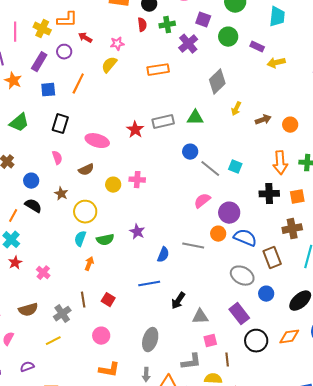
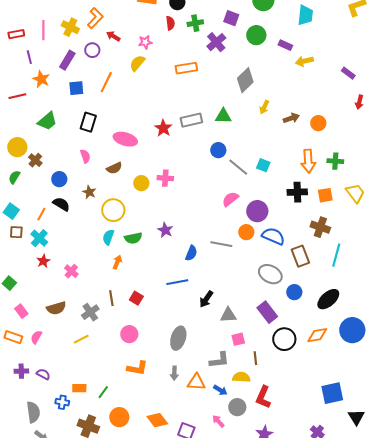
orange L-shape: (67, 20) -> (95, 18), turned -45
brown cross: (292, 229) -> (320, 227), turned 30
purple semicircle: (27, 367) -> (43, 374), moved, turned 48

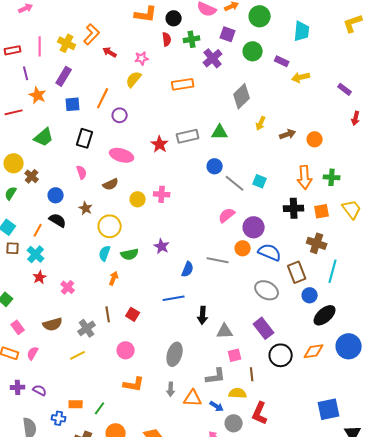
purple circle: (92, 50) -> (120, 115), moved
blue circle: (294, 292) -> (310, 295), moved
black arrow: (206, 299) -> (203, 315), turned -30

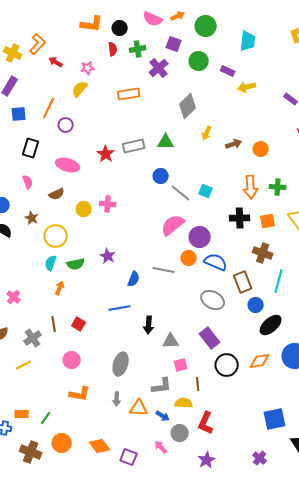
pink semicircle: (227, 215) -> (173, 225), size x1.4

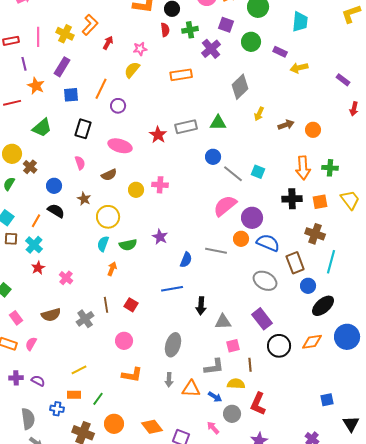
red arrow: (56, 62) -> (108, 43), turned 88
yellow line: (24, 365) -> (79, 370), moved
blue square: (275, 419) -> (327, 400), size x0.6

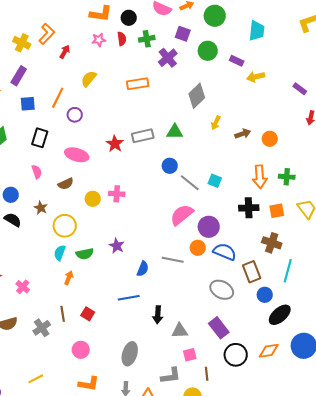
pink star: (140, 49) -> (99, 40), moved

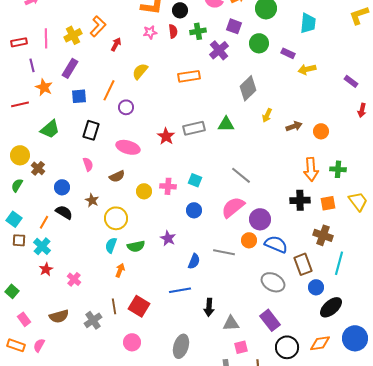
yellow cross: (22, 43) -> (73, 35), turned 36
blue circle: (170, 166) -> (194, 210), moved
cyan square: (215, 181) -> (195, 180), moved
red square: (88, 314) -> (139, 306), size x1.5

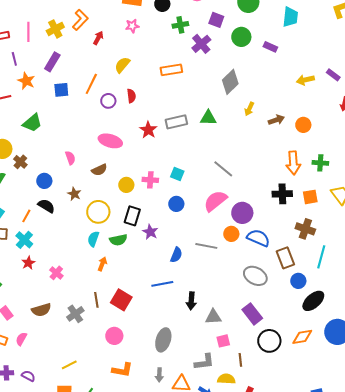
red semicircle: (173, 31) -> (131, 96), moved
yellow arrow: (307, 69) -> (305, 80), moved
black rectangle: (91, 130) -> (132, 216), moved

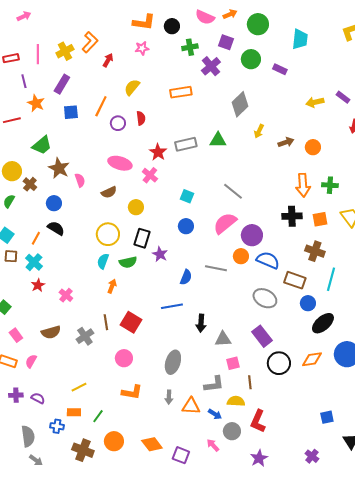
pink cross: (150, 180) -> (150, 175), moved, turned 35
brown star: (74, 194) -> (59, 168), moved, size x1.5
brown rectangle: (285, 258) -> (295, 280), turned -50

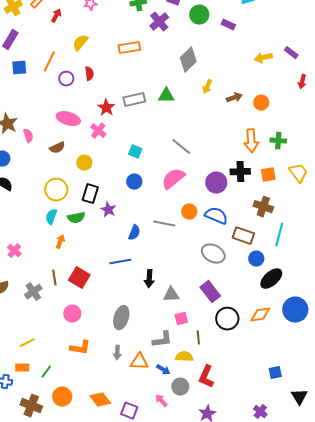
purple circle: (252, 235) -> (216, 183), moved

